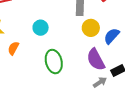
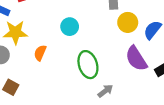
gray arrow: (100, 82) -> (105, 91), moved

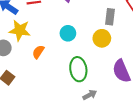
yellow circle: (128, 22) -> (102, 38), moved

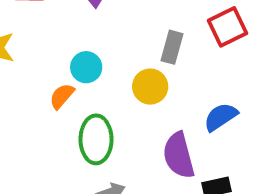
orange semicircle: (38, 52) -> (62, 96), moved

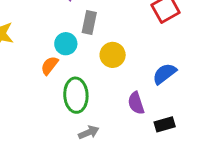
gray rectangle: (172, 47) -> (89, 23), moved
purple semicircle: (179, 155) -> (136, 103), size x0.7

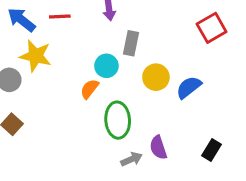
blue semicircle: (164, 74) -> (189, 87), moved
purple semicircle: (136, 103) -> (158, 148), moved
black rectangle: (165, 124) -> (212, 150), turned -42

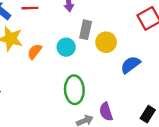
yellow circle: (156, 77) -> (106, 42), moved
orange semicircle: (89, 89) -> (35, 52), moved

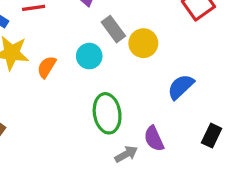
gray rectangle: (86, 30) -> (113, 29), turned -42
blue semicircle: (130, 65) -> (181, 87), moved

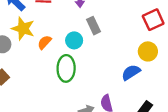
yellow circle: (143, 43) -> (148, 51), moved
green ellipse: (107, 113) -> (66, 68), moved

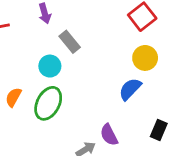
orange semicircle: (44, 42) -> (13, 97), moved
green ellipse: (66, 68) -> (48, 103), turned 40

